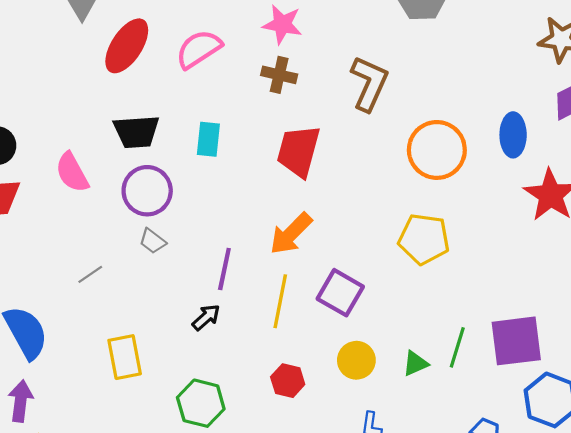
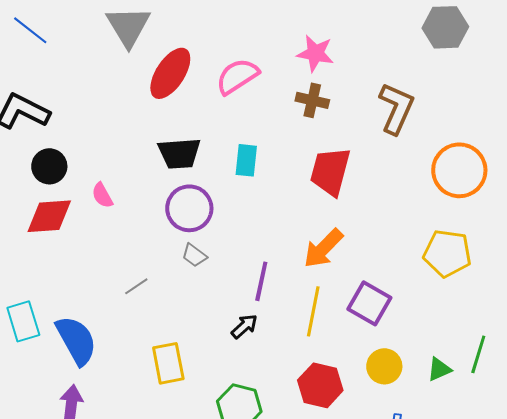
pink semicircle: (72, 172) -> (102, 195), moved, size x0.7
red hexagon: (288, 381) -> (320, 385), size x1.4

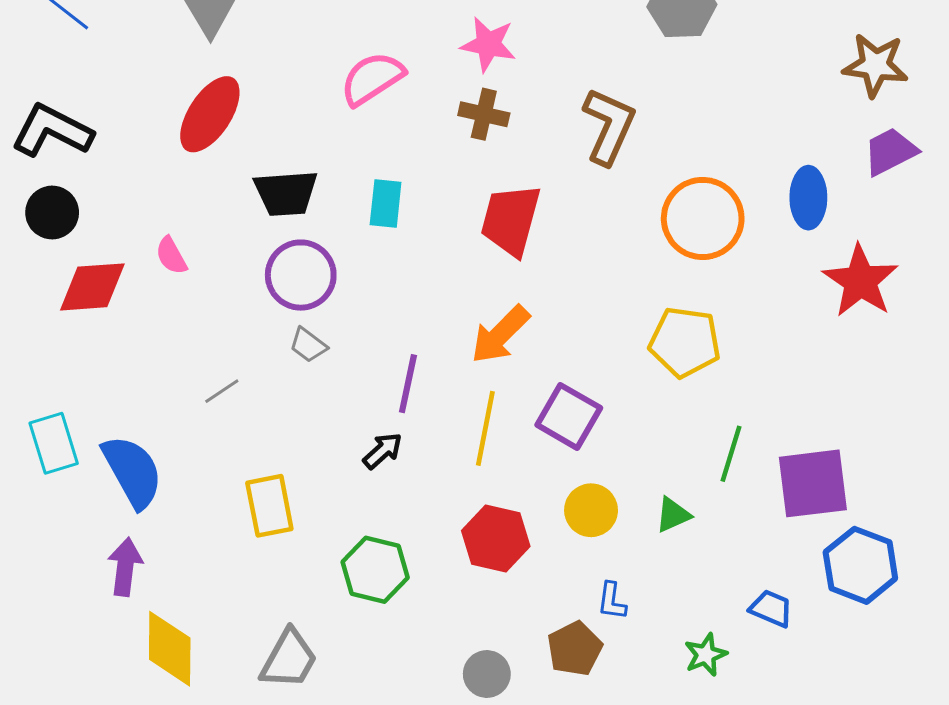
red ellipse: (170, 73) -> (210, 114), moved
black circle: (49, 166) -> (52, 213), moved
green line: (478, 354) -> (731, 454), moved

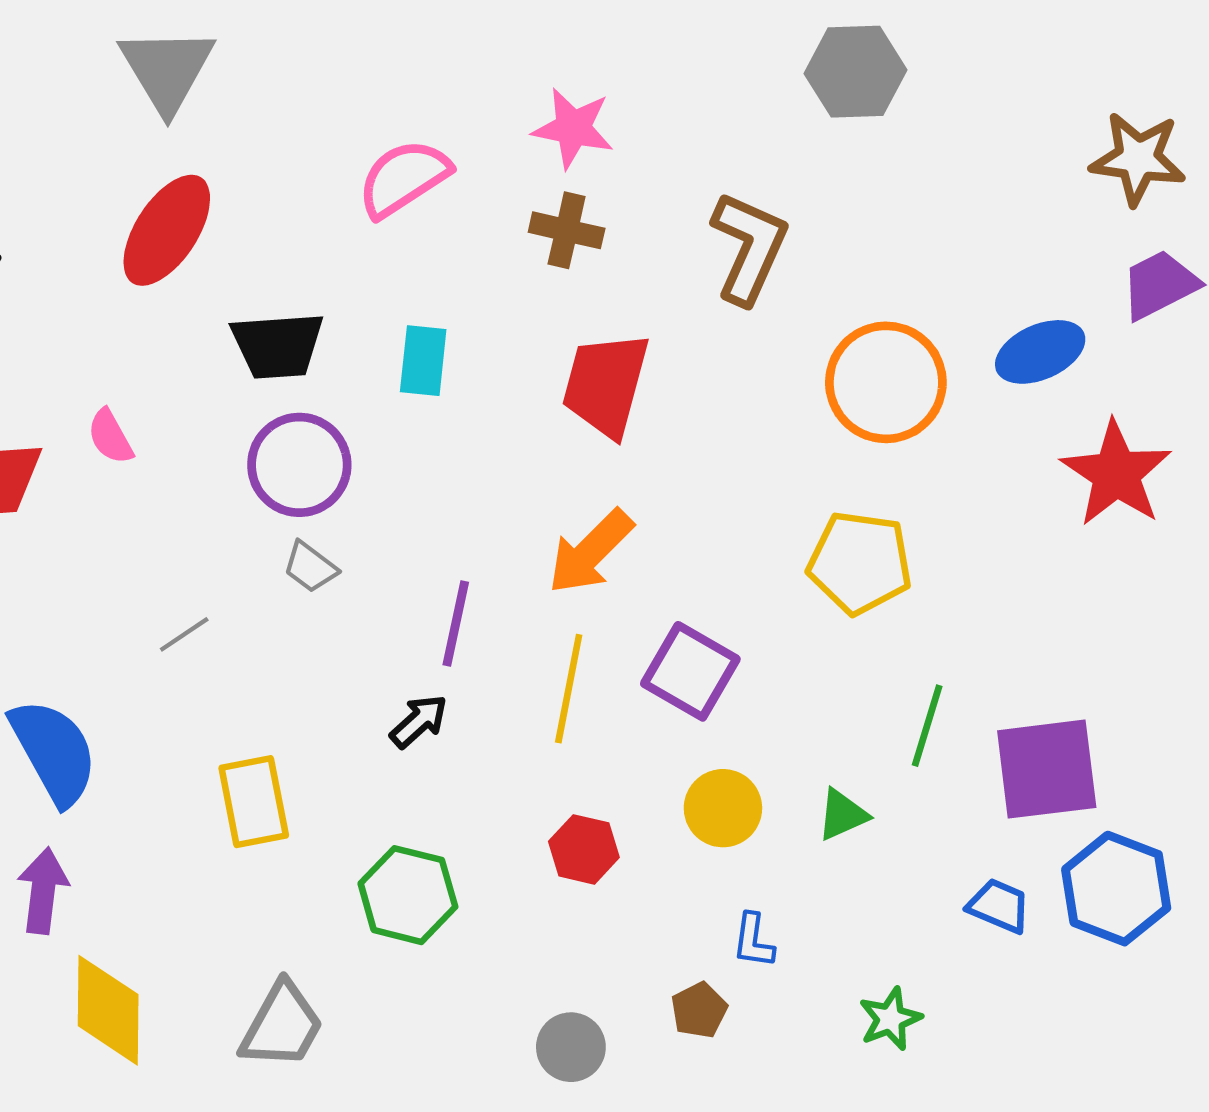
blue ellipse: (808, 198) -> (1040, 352), turned 66
red hexagon: (496, 539) -> (584, 849), size x0.7
blue trapezoid: (771, 608) -> (999, 906), moved
brown pentagon: (575, 649) -> (699, 1010), size x0.7

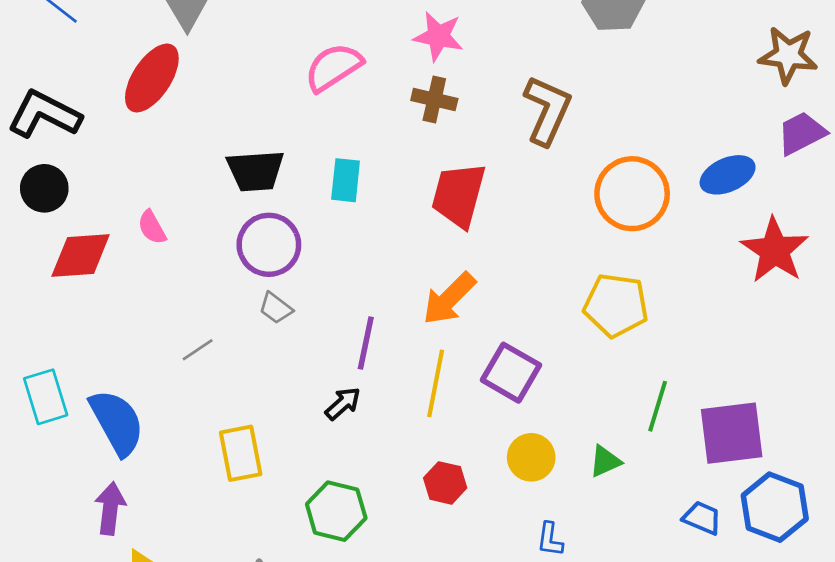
red ellipse: (167, 230) -> (152, 78), moved

